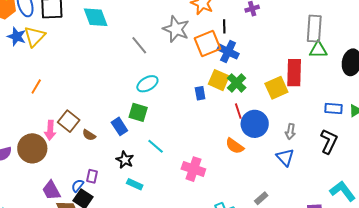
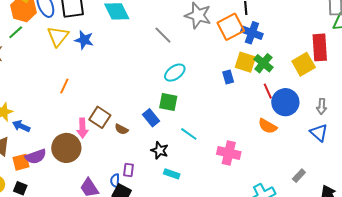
blue star: (17, 37) -> (84, 40), moved
blue semicircle: (78, 186) -> (115, 181), turned -32

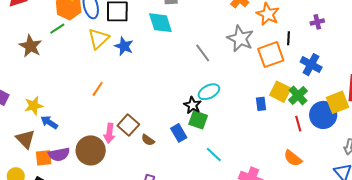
blue cross: (252, 33) -> (311, 65), moved
blue circle: (285, 102) -> (323, 115), moved
black star: (160, 150) -> (193, 105), moved

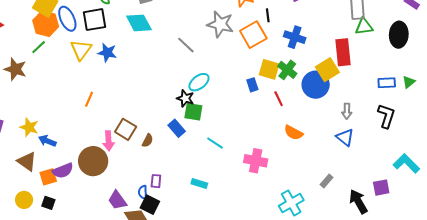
yellow star: (34, 106) -> (29, 127), turned -30
red line: (298, 124) -> (279, 99), moved
brown semicircle: (148, 140) -> (148, 141), turned -88

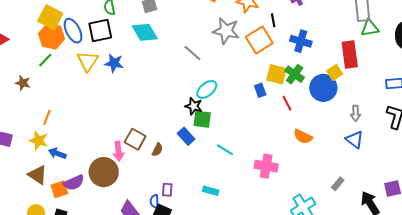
brown star: (15, 69) -> (23, 83), size x0.7
yellow square: (327, 70) -> (335, 72), size x0.7
orange line: (89, 99) -> (47, 117), moved

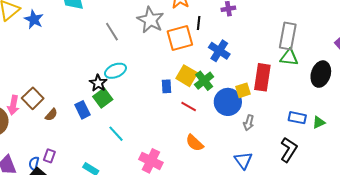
red line: (287, 103) -> (189, 106), turned -49
gray arrow: (356, 113) -> (249, 123), moved
green square: (202, 119) -> (103, 98), turned 30

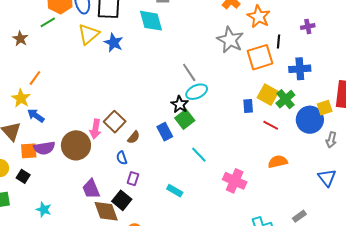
gray line: (112, 32) -> (189, 72), moved
blue cross: (219, 51) -> (300, 69), turned -35
orange semicircle: (195, 143) -> (278, 162), turned 126
blue semicircle: (34, 163) -> (122, 158), moved, turned -32

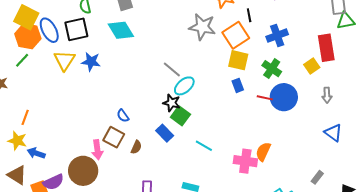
yellow square: (268, 95) -> (238, 60), moved
blue circle: (310, 120) -> (284, 97), moved
blue semicircle: (122, 158) -> (123, 116), moved
orange semicircle: (278, 162) -> (263, 152), moved, turned -36

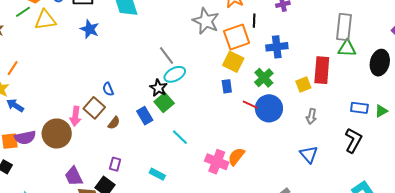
yellow triangle: (65, 60) -> (45, 20), moved, turned 35

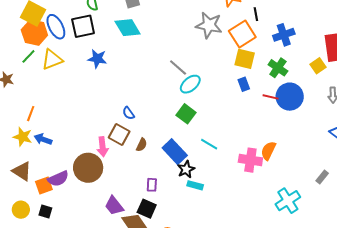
black star: (158, 88) -> (186, 169), moved, turned 30
blue arrow: (15, 105) -> (43, 139), moved
blue rectangle: (145, 116) -> (175, 152), moved, size x1.4

